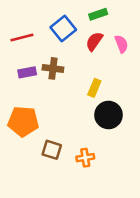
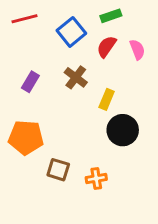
red line: (22, 37) -> (24, 19), moved
brown cross: (53, 68) -> (76, 77), moved, turned 30
purple rectangle: (27, 72) -> (30, 82), turned -48

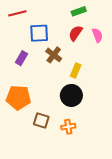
blue square: (71, 32) -> (39, 33), moved, turned 36
black circle: (123, 130) -> (71, 95), moved

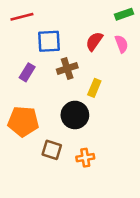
green rectangle: (79, 11) -> (124, 14), moved
brown cross: (54, 55) -> (67, 68), turned 35
black circle: (71, 95) -> (75, 115), moved

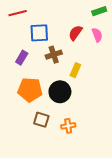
orange pentagon: (23, 121) -> (30, 90), moved

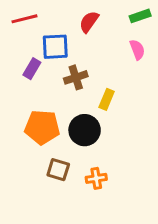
red semicircle: (75, 33) -> (89, 22), moved
purple rectangle: (22, 58) -> (32, 69), moved

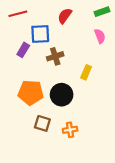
yellow rectangle: (107, 99) -> (86, 72), moved

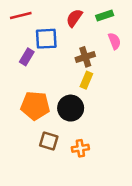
green rectangle: (102, 12) -> (105, 16), moved
brown cross: (55, 56) -> (85, 57), moved
yellow rectangle: (86, 72) -> (86, 80), moved

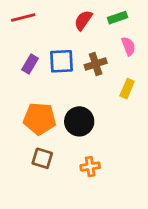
blue square: (46, 39) -> (61, 61), moved
yellow rectangle: (86, 80) -> (127, 89), moved
brown square: (49, 141) -> (42, 158), moved

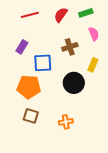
red line: (23, 18) -> (30, 15), moved
blue square: (61, 61) -> (43, 63), moved
black circle: (79, 121) -> (74, 83), moved

